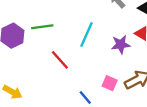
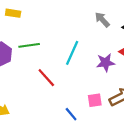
pink square: (110, 83) -> (95, 100), turned -32

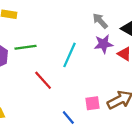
purple star: (105, 63) -> (103, 44), moved

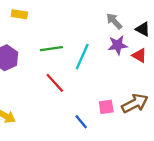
green line: (25, 47) -> (51, 49), moved

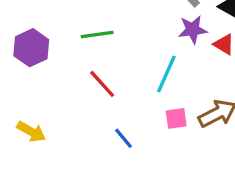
cyan line: (82, 57) -> (166, 74), moved
blue line: (81, 122) -> (123, 138), moved

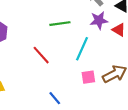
green line: (97, 34) -> (60, 24), moved
blue line: (123, 138) -> (55, 98), moved

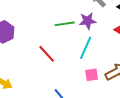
purple star: (99, 20) -> (88, 21), moved

